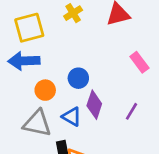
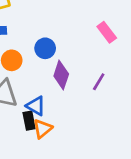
blue triangle: (72, 117) -> (36, 106), moved

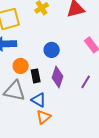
blue circle: (45, 48) -> (52, 50), moved
black rectangle: (29, 121) -> (36, 76), moved

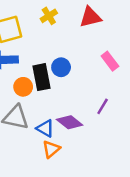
black rectangle: (36, 76) -> (41, 77), moved, size x1.5
purple diamond: (58, 77) -> (70, 122), moved, turned -70

